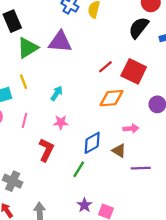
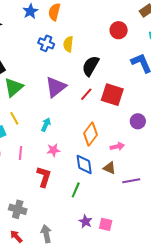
black semicircle: (139, 28) -> (91, 66), moved
purple triangle: (60, 42) -> (56, 87), moved, turned -35
orange diamond: (111, 98) -> (90, 134), moved, turned -40
blue diamond: (92, 143) -> (84, 164), turned -60

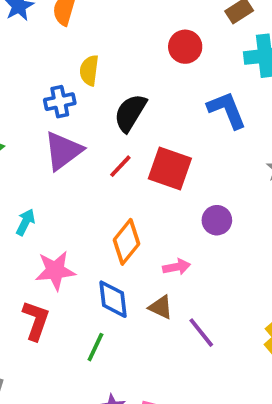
blue cross: (46, 43) -> (60, 102), moved, turned -35
cyan arrow: (46, 125) -> (25, 222), moved
pink star: (53, 150) -> (55, 271), size x1.5
purple line: (131, 181) -> (201, 333), turned 60

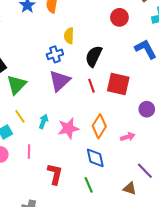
red line: (120, 166) -> (92, 86), turned -56
pink star: (55, 271) -> (68, 128), moved
brown triangle: (161, 307) -> (130, 188), moved
green line: (95, 347) -> (89, 185), turned -42

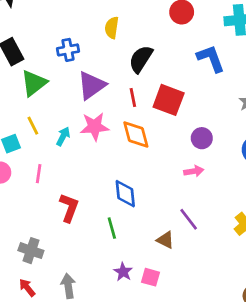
blue cross: (55, 54) -> (68, 50), moved
orange diamond: (99, 126) -> (136, 135), moved, turned -55
pink star: (68, 128) -> (95, 127), moved
pink arrow: (128, 137) -> (194, 171), moved

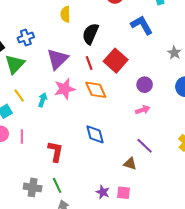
blue cross: (68, 50) -> (26, 37), moved
red square: (169, 100) -> (116, 61), turned 30
pink line: (39, 174) -> (22, 136), moved
green line: (112, 228) -> (57, 185), moved

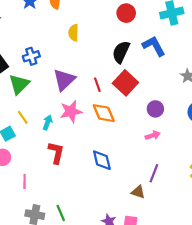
black semicircle: (90, 34) -> (121, 52), moved
pink line: (22, 136) -> (25, 181), moved
purple line: (145, 146) -> (154, 173), turned 66
red L-shape: (55, 151) -> (56, 153), moved

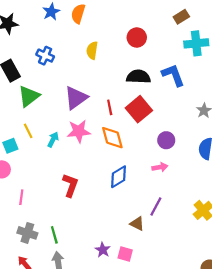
red circle: (126, 13) -> (137, 37), moved
black semicircle: (121, 52) -> (138, 77), turned 60
blue cross: (31, 56) -> (45, 56), moved, turned 35
red L-shape: (56, 153) -> (70, 185), moved
blue diamond: (102, 160) -> (119, 177), moved, turned 65

